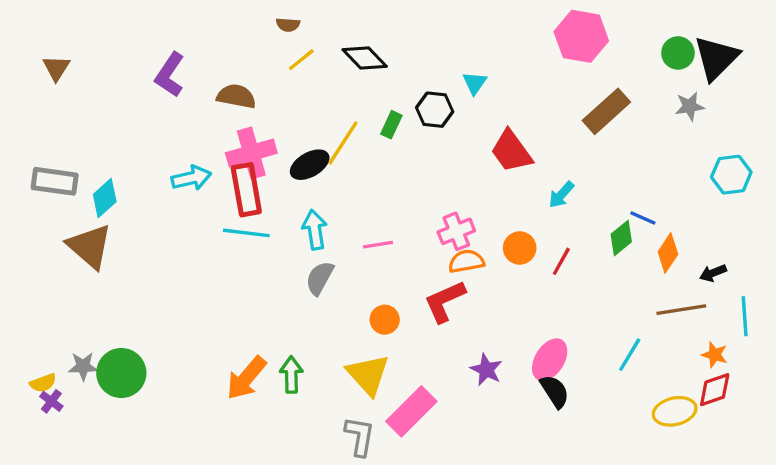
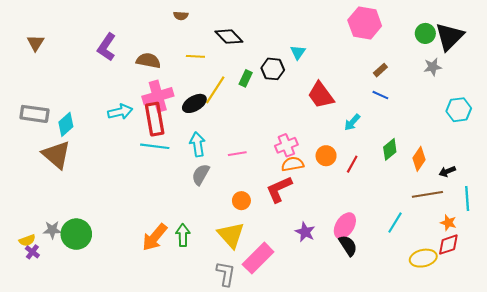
yellow line: (301, 60) -> (195, 56), moved, turned 42
brown rectangle: (606, 111) -> (380, 70), size x0.5
blue line: (643, 218) -> (380, 95), moved

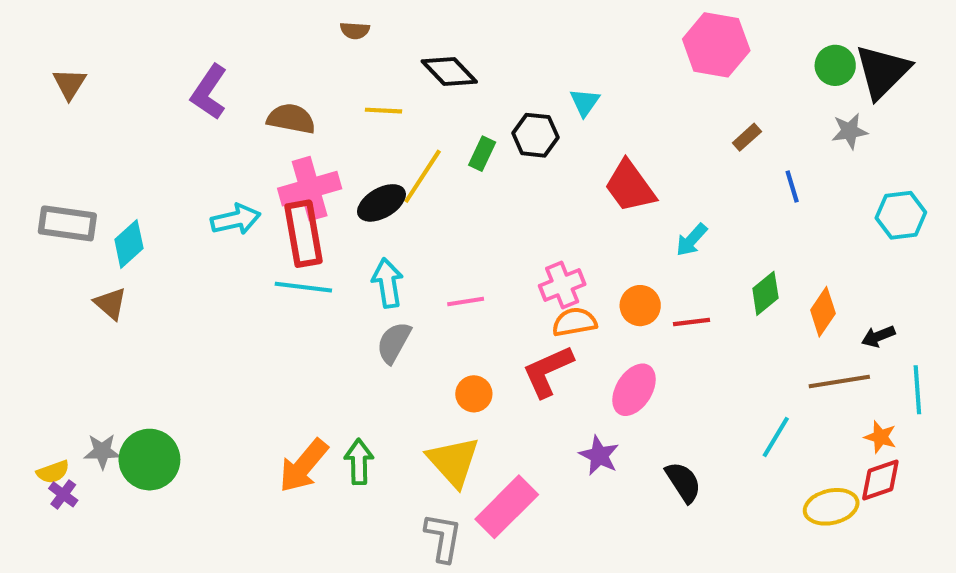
blue line: (380, 95) -> (792, 186), moved, turned 49
brown triangle: (56, 155) -> (110, 304), size x0.6
red line: (352, 164) -> (692, 322), turned 54
pink ellipse: (345, 226) -> (634, 390), moved

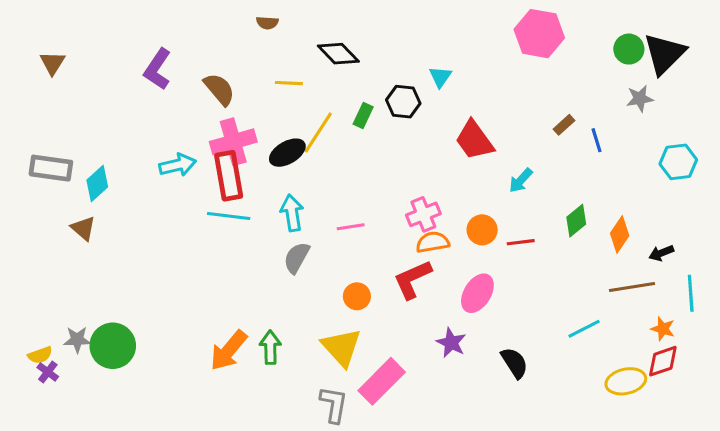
brown semicircle: (291, 119) -> (219, 89), turned 39
brown rectangle: (747, 137) -> (564, 125), moved
cyan line: (776, 437) -> (584, 329), turned 32

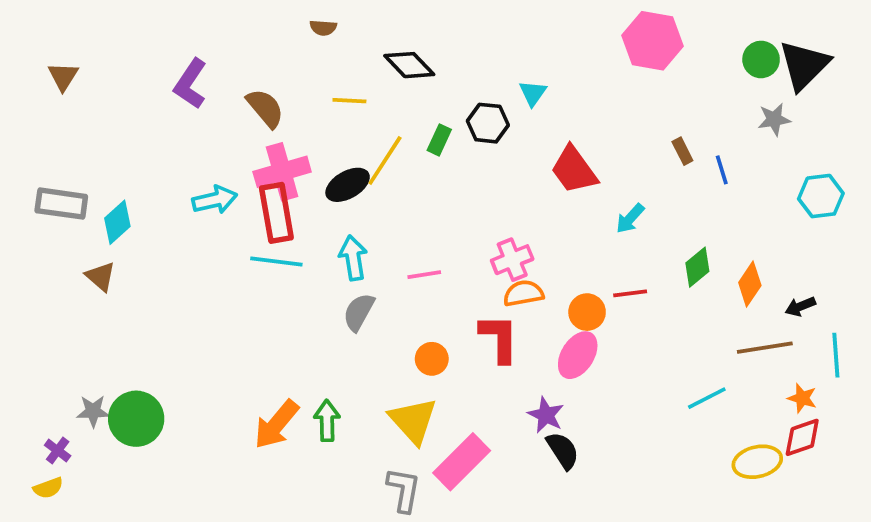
brown rectangle: (564, 125) -> (682, 151), turned -75
orange circle: (482, 230) -> (587, 312), moved
red L-shape: (413, 279) -> (499, 338), turned 114
yellow semicircle: (40, 355) -> (48, 488), moved
black semicircle: (515, 363) -> (563, 451), moved

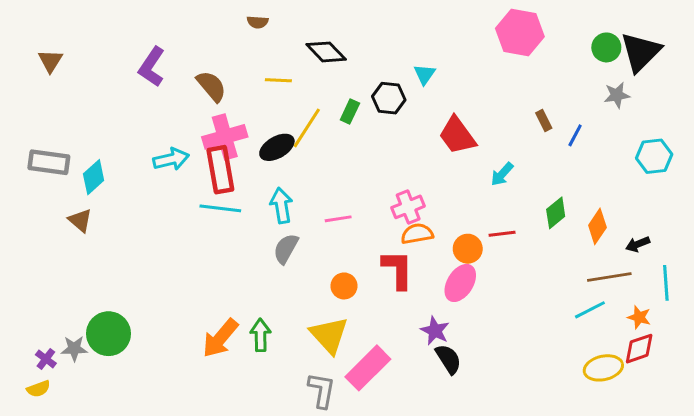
blue line: (722, 170) -> (575, 135), turned 45
cyan line: (707, 398) -> (590, 310), moved
gray star: (93, 411) -> (74, 349), moved

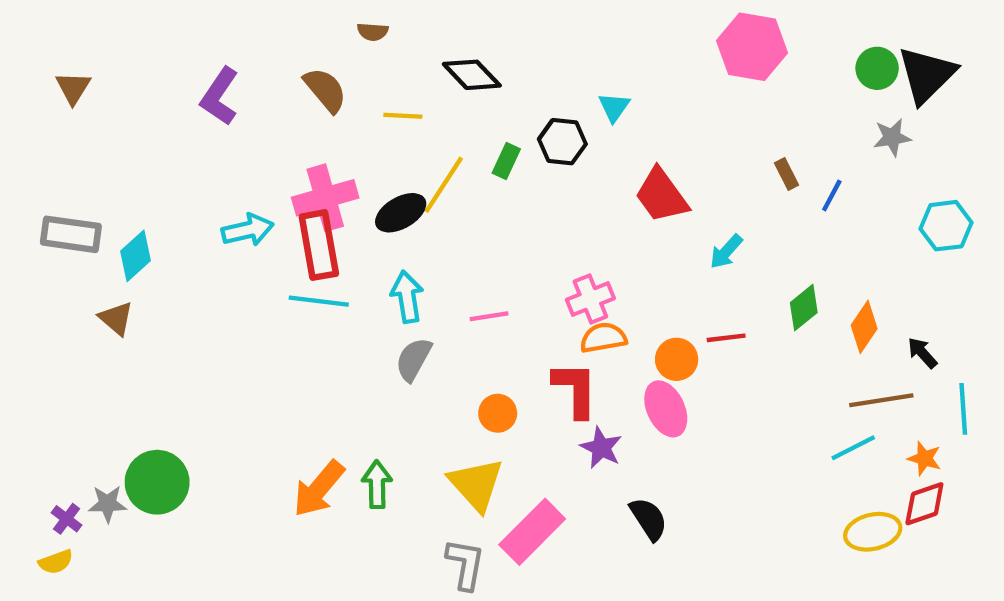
brown semicircle: (211, 86) -> (325, 90), moved
black arrow: (638, 244) -> (922, 353), turned 70
pink ellipse: (460, 283) -> (666, 409), turned -57
purple star: (435, 331) -> (601, 448), moved

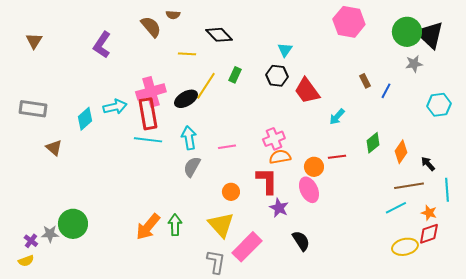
green circle: (877, 68) -> (407, 32), size x1.5
black triangle: (927, 75) -> (430, 35), turned -32
brown semicircle: (325, 90) -> (151, 27), moved
black hexagon: (562, 142) -> (277, 76), moved
cyan diamond: (136, 256) -> (85, 119), moved

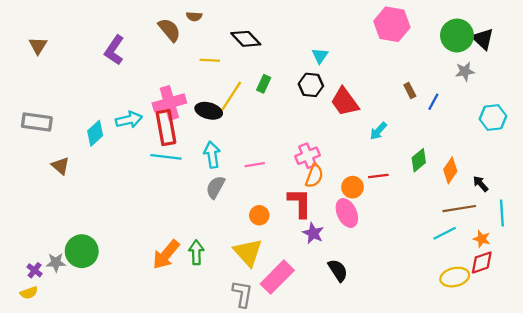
black triangle: (430, 35) -> (483, 39), size x0.7
black ellipse: (186, 99) -> (209, 111), turned 45
orange semicircle: (280, 157) -> (314, 176), turned 120

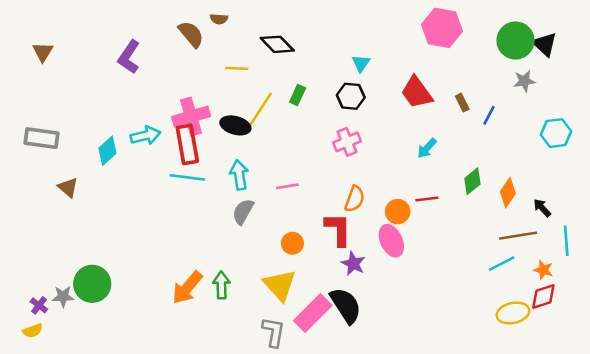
red trapezoid: (345, 102) -> (417, 92), moved
pink cross: (308, 156) -> (347, 142), moved
black semicircle: (338, 270) -> (346, 305), moved, size x1.4

